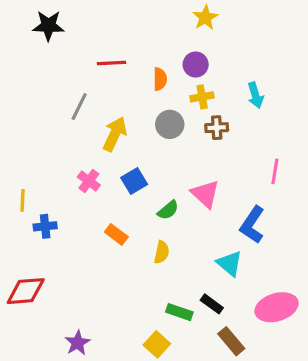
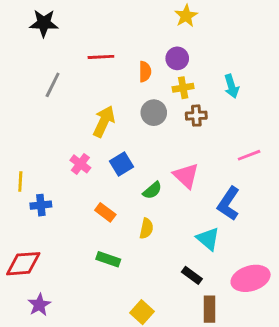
gray line: (79, 107) -> (53, 85), moved
pink line: (275, 171) -> (249, 155), turned 60
green rectangle: (179, 312) -> (108, 259), moved
brown rectangle: (231, 341) -> (209, 309), turned 40
purple star: (77, 343) -> (39, 305), moved

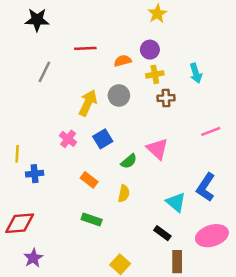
orange semicircle: (145, 72) -> (123, 61), turned -105
gray circle: (154, 113) -> (119, 95), moved
blue L-shape: (229, 204) -> (206, 187), moved

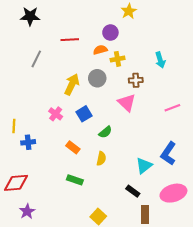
purple circle: (150, 50) -> (110, 33), moved
yellow cross: (155, 74) -> (118, 59), moved
pink triangle: (157, 149) -> (127, 103), moved
cyan triangle: (176, 202) -> (144, 166), turned 42

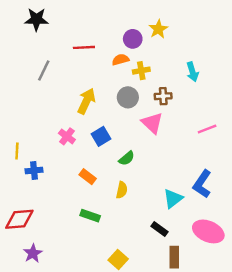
yellow star: (129, 11) -> (158, 29), moved
gray circle: (97, 78) -> (128, 97), moved
pink ellipse: (173, 193) -> (208, 231), turned 40

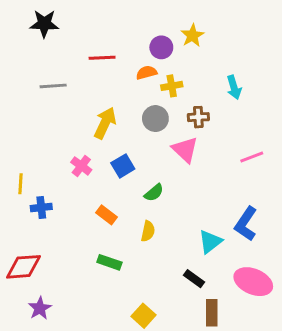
gray line: (44, 71) -> (53, 86), turned 60

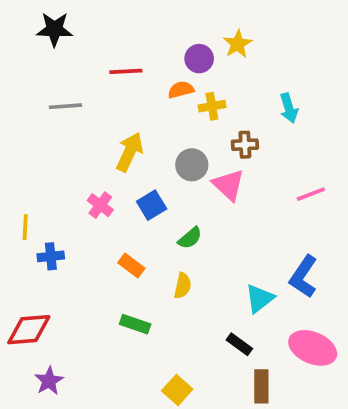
gray circle: (155, 119) -> (192, 165), moved

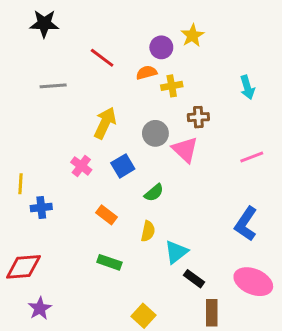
red line: (126, 71) -> (102, 58), turned 40
cyan arrow: (289, 108) -> (247, 87), moved
cyan triangle: (260, 298) -> (176, 252), moved

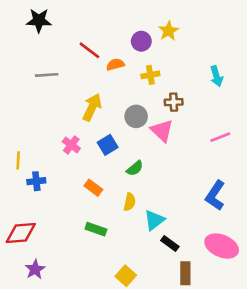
orange semicircle: (147, 73) -> (115, 65), moved

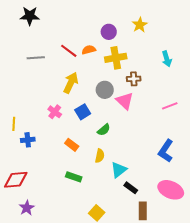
yellow star: (169, 31) -> (140, 25), moved
red line: (89, 50) -> (69, 51), moved
yellow cross: (150, 75) -> (116, 58), size x1.5

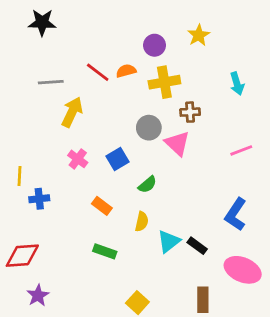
yellow arrow: (71, 83) -> (72, 112), moved
black rectangle: (131, 188) -> (197, 246), moved

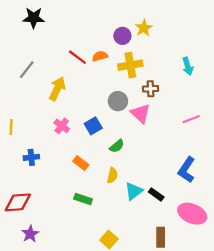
yellow star: (199, 35) -> (144, 28), moved
gray line: (51, 82) -> (27, 70), moved, turned -48
yellow line: (19, 176) -> (11, 127), moved

